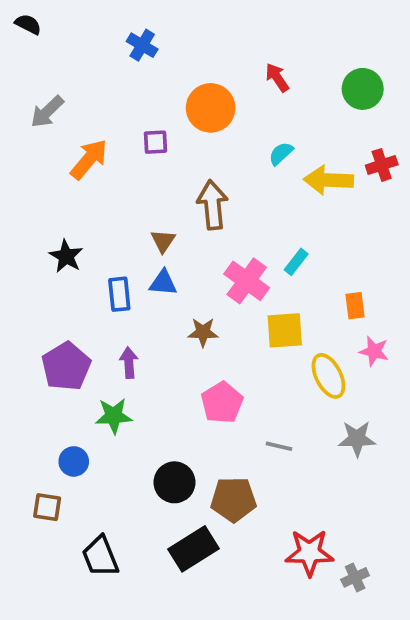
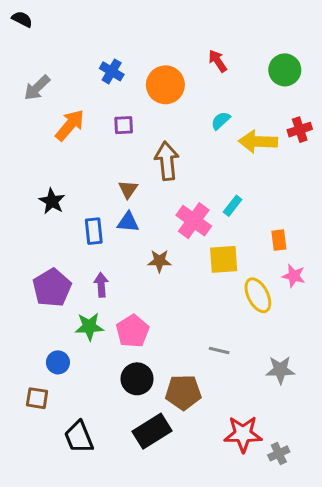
blue cross: (142, 45) -> (112, 71), moved
purple square: (155, 142) -> (124, 125), moved
pink pentagon: (222, 403) -> (133, 331), moved
gray star: (357, 439) -> (280, 370), moved

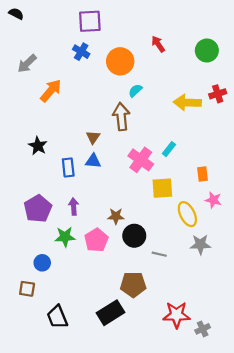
cyan semicircle: (221, 121) -> (135, 91), moved
purple square: (124, 125) -> (90, 21), moved, size x1.6
brown star: (159, 261) -> (116, 216), moved
gray star: (280, 370) -> (200, 244), moved
black circle: (137, 379) -> (134, 236), moved

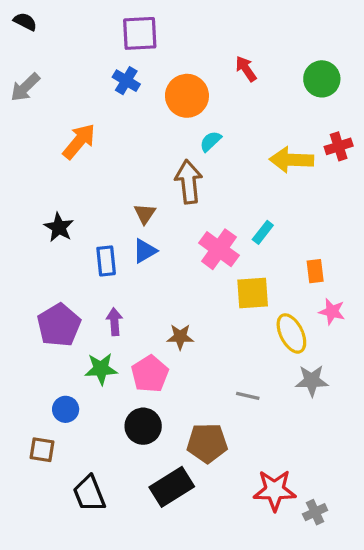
gray arrow: (27, 63) -> (25, 87), moved
blue triangle: (93, 161) -> (145, 251), turned -35
black circle: (134, 236) -> (143, 426), moved

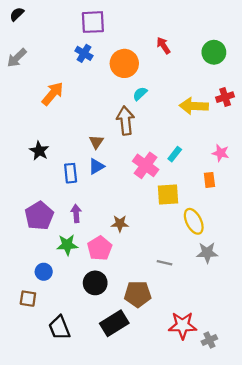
black semicircle: (25, 22) -> (17, 14), turned -72
pink star: (332, 312) -> (221, 153), moved

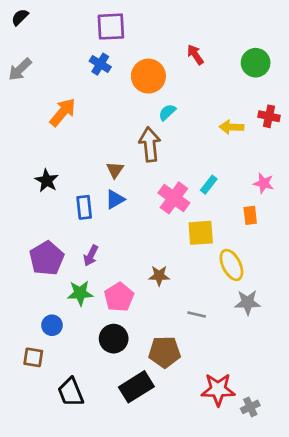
red cross: (225, 97) -> (269, 116), turned 30
yellow arrow: (194, 106) -> (231, 127), size x0.7
purple arrow: (76, 213) -> (91, 256), turned -150
brown star: (120, 224) -> (159, 276), moved

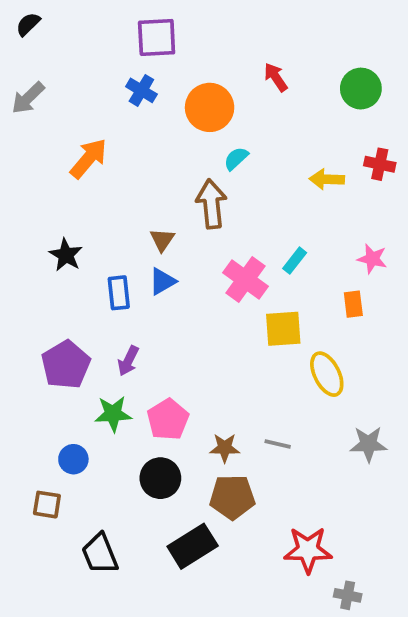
brown star: (159, 276) -> (225, 448), moved
gray star: (248, 302) -> (368, 444), moved
gray cross: (250, 407) -> (348, 595), moved, turned 36

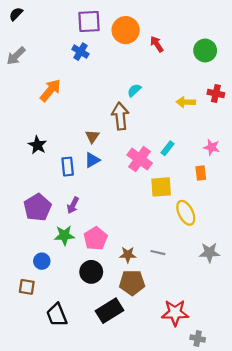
orange circle: (210, 107) -> (126, 30), moved

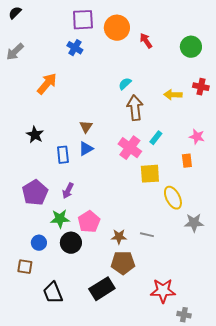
brown arrow: (120, 116) -> (135, 108), moved
gray star: (209, 253) -> (194, 223), moved
black circle: (91, 272) -> (71, 243), moved

